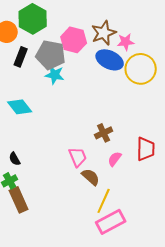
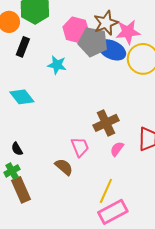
pink star: (126, 42) -> (128, 32), size x1.4
gray pentagon: (51, 55) -> (93, 42), moved
brown cross: (104, 133) -> (106, 123), size x1.4
brown semicircle: (91, 177) -> (64, 167), moved

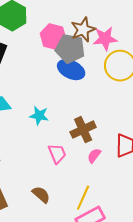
blue ellipse: (112, 50) -> (71, 70), moved
cyan star: (57, 65) -> (39, 116), moved
brown semicircle: (64, 167) -> (41, 195), moved

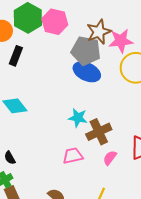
pink hexagon: (53, 37) -> (55, 22), moved
cyan star: (39, 116) -> (78, 118), moved
pink trapezoid: (57, 154) -> (73, 156), turned -80

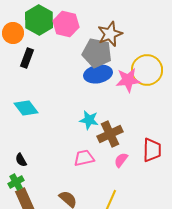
pink star: (121, 41) -> (128, 80), moved
blue ellipse: (87, 72) -> (98, 74), turned -36

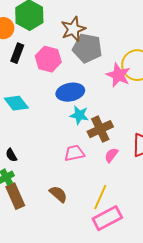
pink hexagon: (66, 24) -> (48, 59), moved
brown star: (110, 34) -> (73, 29), moved
blue ellipse: (98, 74) -> (70, 92), moved
pink star: (128, 80) -> (118, 75), turned 30

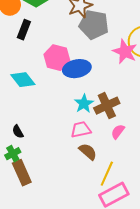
pink hexagon: (48, 59) -> (57, 58), moved
cyan star: (79, 115) -> (84, 104), moved, turned 30
brown semicircle: (58, 194) -> (88, 152), moved

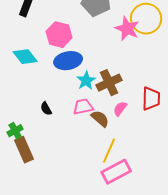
blue ellipse: (77, 69) -> (68, 61), moved
black semicircle: (18, 132) -> (46, 109), moved
brown semicircle: (88, 152) -> (100, 119), moved

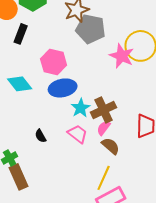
pink trapezoid: (83, 107) -> (78, 134), turned 50
pink semicircle: (120, 109) -> (104, 128), moved
brown semicircle: (100, 119) -> (111, 146), moved

